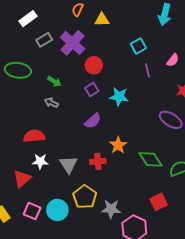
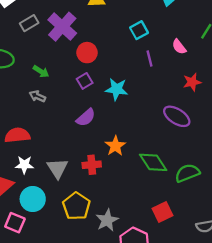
pink semicircle: (173, 60) -> (179, 47), turned 104
gray star: (111, 209) -> (107, 220), turned -30
cyan circle: (57, 210) -> (33, 199), moved

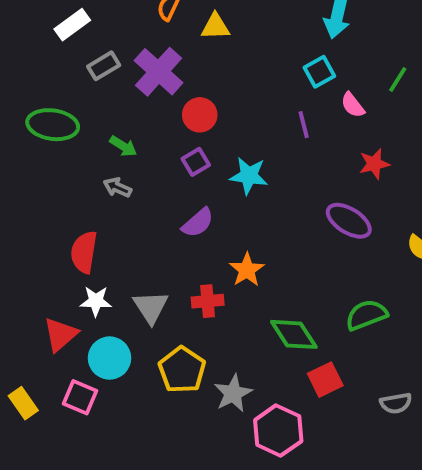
cyan square: (139, 30) -> (319, 72), moved
red semicircle: (17, 135) -> (84, 252), turned -75
green diamond: (153, 162) -> (294, 334), moved

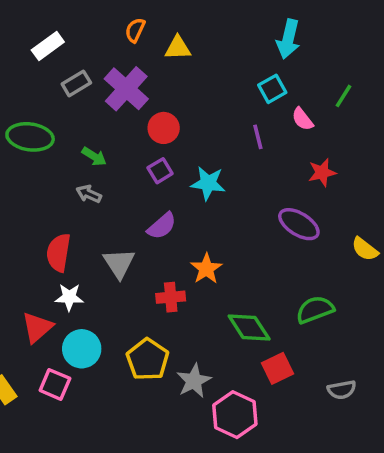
gray triangle: (151, 307) -> (119, 263), moved

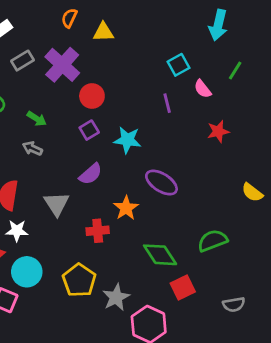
cyan arrow: (288, 39) -> (218, 25), moved
purple ellipse: (299, 224) -> (161, 182), moved

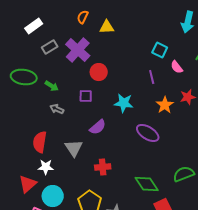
cyan square: (178, 65) -> (160, 50), turned -35
green arrow: (37, 119) -> (52, 86), moved
purple square: (89, 130) -> (86, 96), moved, turned 32
orange star: (126, 208) -> (165, 105), moved

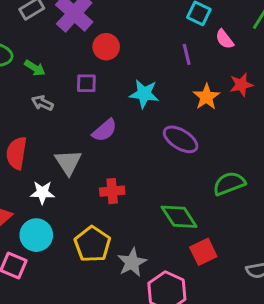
white star: (46, 167) -> (42, 193), moved
green semicircle: (184, 174) -> (229, 183), moved

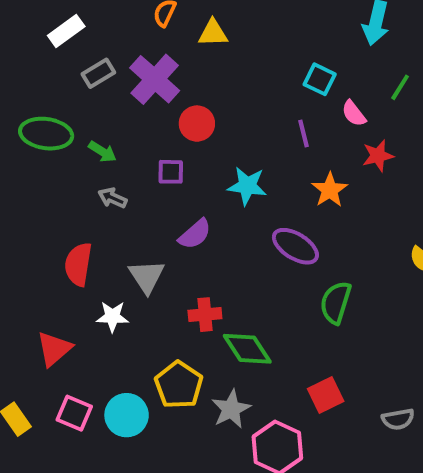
red star: (241, 85) -> (378, 156), moved
green semicircle: (229, 183) -> (336, 303), moved, turned -52
green diamond: (179, 217) -> (247, 349), moved
cyan circle: (36, 235) -> (127, 415), moved

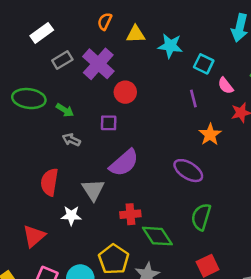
cyan star: (247, 186) -> (170, 46), moved
purple semicircle: (195, 234) -> (124, 163), size x1.4
green semicircle: (336, 303) -> (201, 217), moved

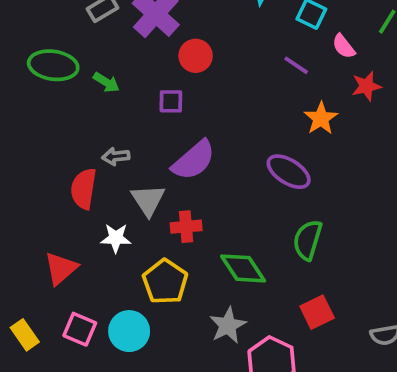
purple line: (193, 99) -> (296, 65), turned -42
gray arrow: (71, 140) -> (116, 156), moved, turned -30
red cross: (130, 214) -> (186, 227), moved
yellow pentagon: (114, 259) -> (165, 282), moved

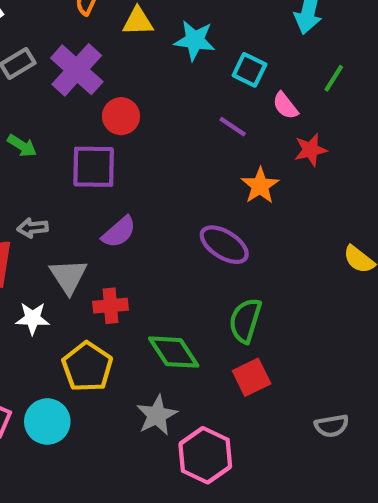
purple square: (171, 101) -> (94, 167), size x1.6
purple semicircle: (194, 160) -> (119, 232), size x0.7
red square: (317, 312) -> (252, 377), moved

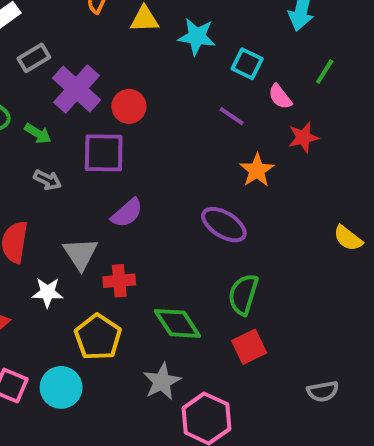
purple cross: (77, 70) -> (77, 89), moved
gray arrow: (33, 228) -> (48, 180), moved, turned -148

